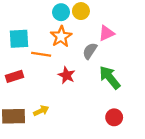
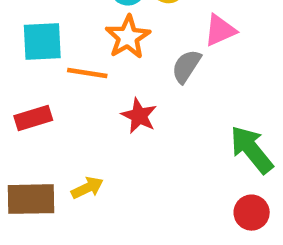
green arrow: (110, 77) -> (252, 150), moved
red circle: (114, 117) -> (252, 213), moved

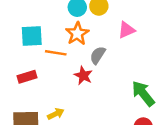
gray semicircle: (186, 66) -> (98, 55), moved

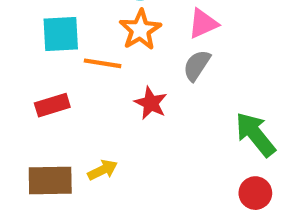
pink triangle: (126, 30) -> (203, 24), moved
gray semicircle: (98, 55) -> (197, 65), moved

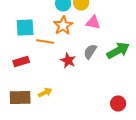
pink triangle: (203, 24) -> (93, 22), turned 35
gray semicircle: (197, 65) -> (90, 52), moved
green arrow: (255, 134) -> (118, 50), moved, turned 100

